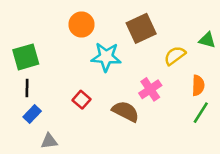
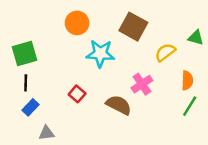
brown square: (141, 28) -> (133, 27), turned -36

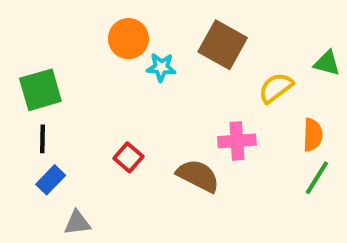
cyan star: (100, 54) -> (161, 67), moved, size x0.6
pink cross: (142, 84) -> (237, 141), turned 30

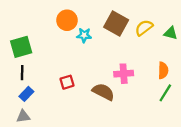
yellow semicircle: (276, 88) -> (144, 28), moved
red square: (128, 157) -> (67, 82), turned 32
gray triangle: (77, 223) -> (23, 116), moved

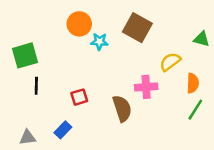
yellow semicircle: (144, 28) -> (170, 62), moved
black line: (22, 73) -> (36, 86), moved
brown semicircle: (103, 92) -> (122, 108), turned 45
blue rectangle: (26, 94) -> (63, 130), moved

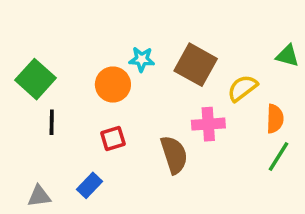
orange circle: (79, 24) -> (113, 85), moved
brown square: (137, 28) -> (196, 65), moved
green square: (25, 55) -> (36, 79), turned -32

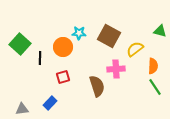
black line: (52, 122) -> (40, 58), moved
green line: (278, 156) -> (155, 87), turned -66

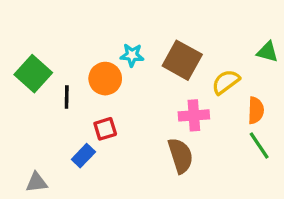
brown semicircle: (97, 86) -> (180, 156), moved
blue rectangle: (50, 103) -> (83, 156), moved

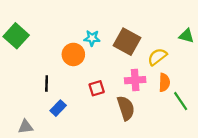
green square: (33, 74) -> (16, 36), moved
black line: (67, 97) -> (47, 84), moved
orange semicircle: (256, 110) -> (164, 82), moved
red square: (105, 129) -> (97, 88), moved

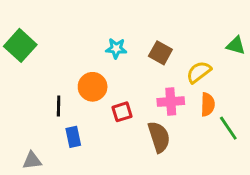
brown square: (127, 42) -> (160, 53), size x0.7
orange circle: (73, 54) -> (93, 87), moved
blue rectangle: (58, 108) -> (73, 137), turned -56

